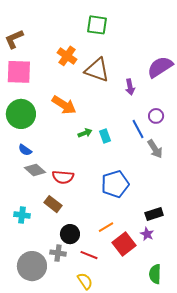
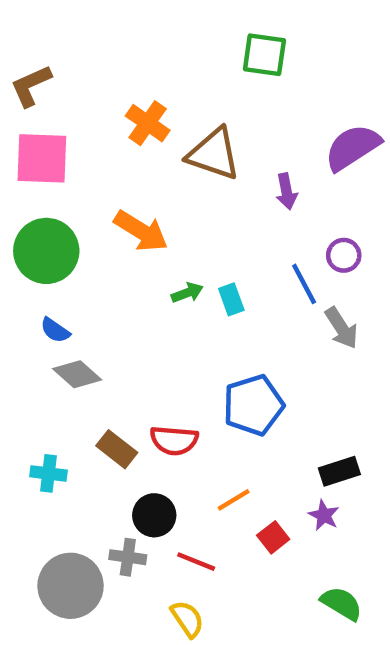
green square: (97, 25) -> (264, 55), moved
red semicircle: (63, 177) -> (174, 440), moved
red square: (124, 244) -> (273, 537), size x0.6
green semicircle: (155, 274) -> (342, 603), turned 120

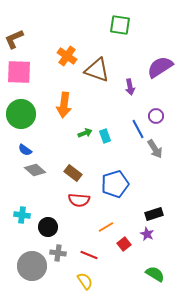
orange arrow: (141, 231) -> (64, 105), turned 65
brown rectangle: (117, 449) -> (73, 173), moved
black circle: (154, 515) -> (48, 227), moved

